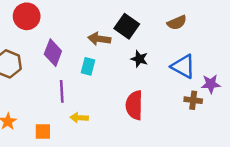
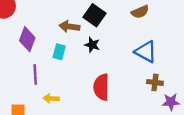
black star: (139, 59) -> (92, 45), moved
purple star: (211, 84) -> (171, 102), moved

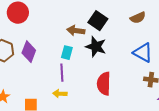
purple diamond: (27, 39) -> (29, 52), moved
black star: (92, 45) -> (96, 47), size x1.5
purple line: (35, 75) -> (62, 73), moved

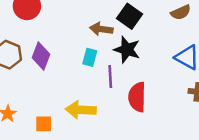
purple line: (62, 73) -> (110, 76), moved
yellow arrow: (60, 94) -> (81, 110), size x1.6

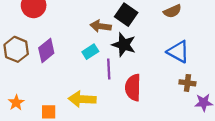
purple diamond: (41, 56) -> (46, 51), turned 30
cyan rectangle: (90, 57) -> (90, 52), turned 42

